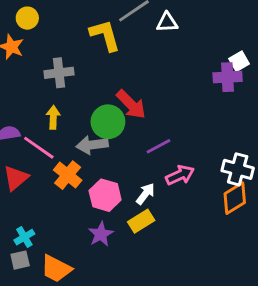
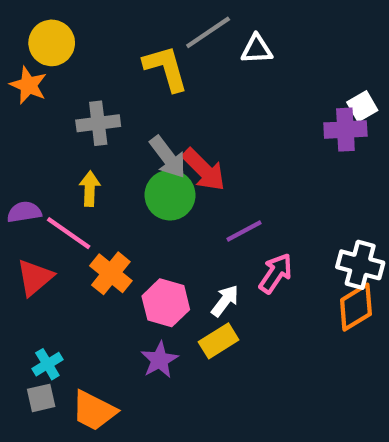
yellow circle: (27, 18) -> (52, 43), size x1.4
gray arrow: (92, 145) -> (168, 157), moved, turned -120
pink arrow: (180, 175) -> (276, 273), turned -32

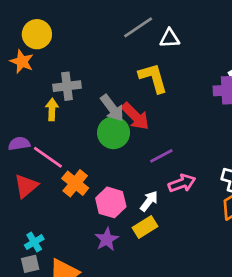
yellow L-shape: (166, 68) -> (153, 78), moved
yellow arrow: (90, 189) -> (52, 109), moved
pink arrow: (276, 273) -> (182, 183), turned 36

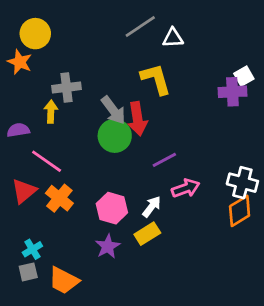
red arrow: (135, 116) -> (137, 119), turned 36
purple semicircle: (19, 144) -> (18, 130), moved
orange cross: (75, 183) -> (59, 198), moved

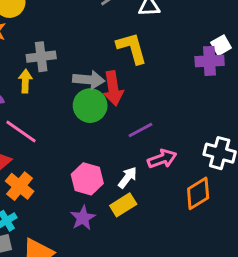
gray arrow: (113, 110) -> (89, 80), turned -48
orange cross: (59, 198) -> (20, 186), moved
orange diamond: (240, 211) -> (198, 193), moved

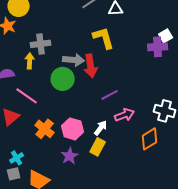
green circle: (90, 106) -> (63, 79), moved
orange cross: (20, 186) -> (45, 129), moved
yellow rectangle: (123, 205) -> (98, 147), turned -30

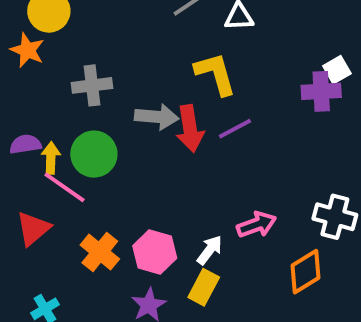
yellow arrow: (30, 61) -> (51, 158), moved
green circle: (63, 79) -> (94, 154), moved
purple line: (110, 95) -> (235, 129), moved

